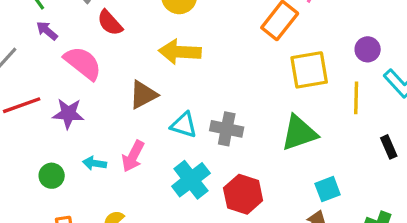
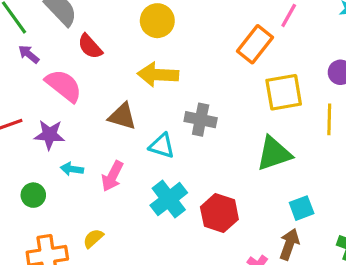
brown triangle: (143, 95) -> (122, 116), turned 44
gray cross: (227, 129) -> (201, 120), moved
cyan arrow: (94, 163) -> (72, 169), moved

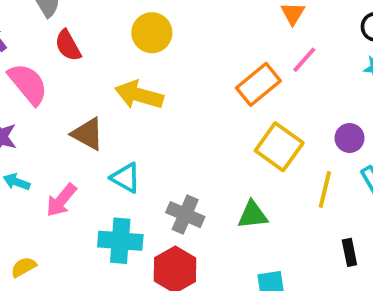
yellow square: (284, 92) -> (279, 147), turned 33
gray cross: (201, 120) -> (185, 215), moved
green triangle: (274, 154) -> (253, 215), size x0.7
cyan cross: (169, 199) -> (120, 241), turned 30

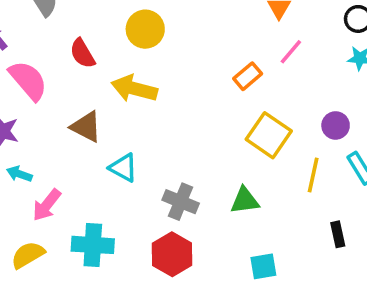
red semicircle: (68, 45) -> (82, 53), moved
orange rectangle: (258, 84) -> (248, 76), size x0.7
pink arrow: (61, 200) -> (47, 205), moved
cyan cross: (120, 241) -> (93, 245), moved
yellow semicircle: (24, 267) -> (28, 255), size x1.4

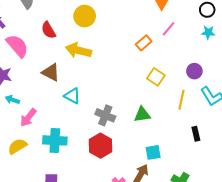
yellow square: (269, 135) -> (156, 77), size x0.7

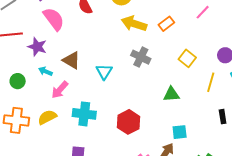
orange rectangle: (144, 43) -> (166, 24), moved
yellow arrow: (78, 50) -> (134, 24), moved
brown triangle: (51, 72) -> (71, 60), moved
cyan triangle: (72, 96) -> (104, 72), turned 30
gray cross: (105, 115) -> (141, 57), moved

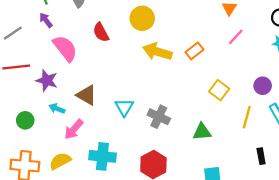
gray cross: (141, 57) -> (159, 117), moved

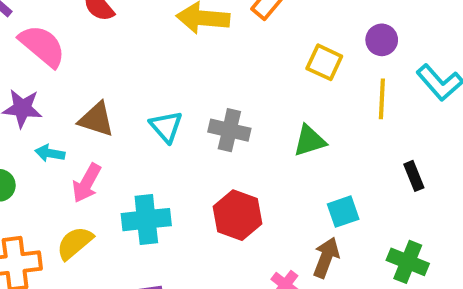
purple circle: (263, 86) -> (382, 40), moved
black rectangle: (261, 156) -> (414, 176), moved

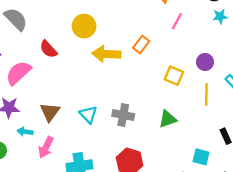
pink semicircle: (42, 46) -> (18, 73), turned -80
brown triangle: (96, 119) -> (50, 112), turned 50
cyan square: (343, 212) -> (201, 157), moved, turned 36

